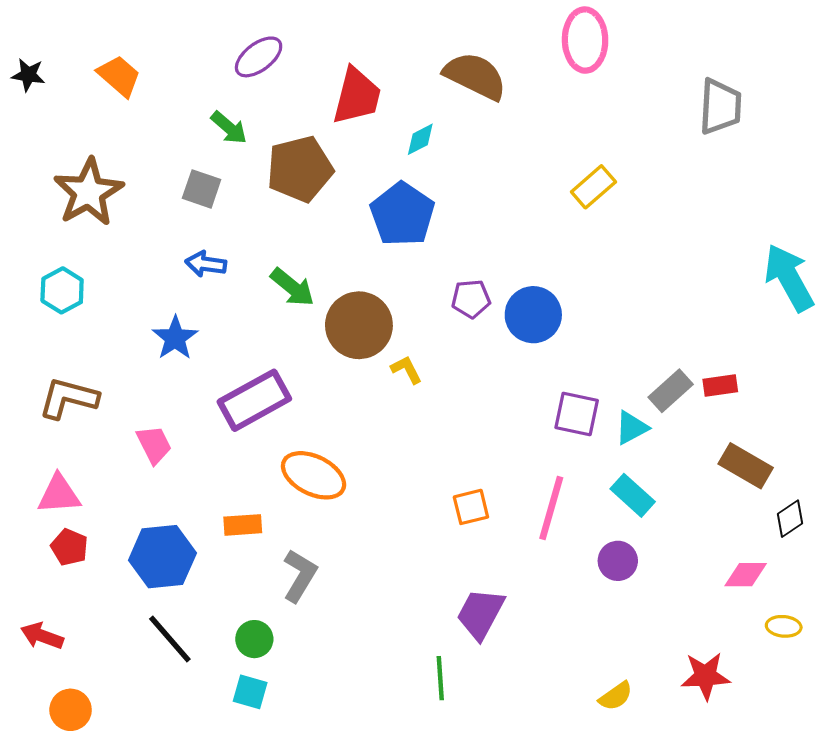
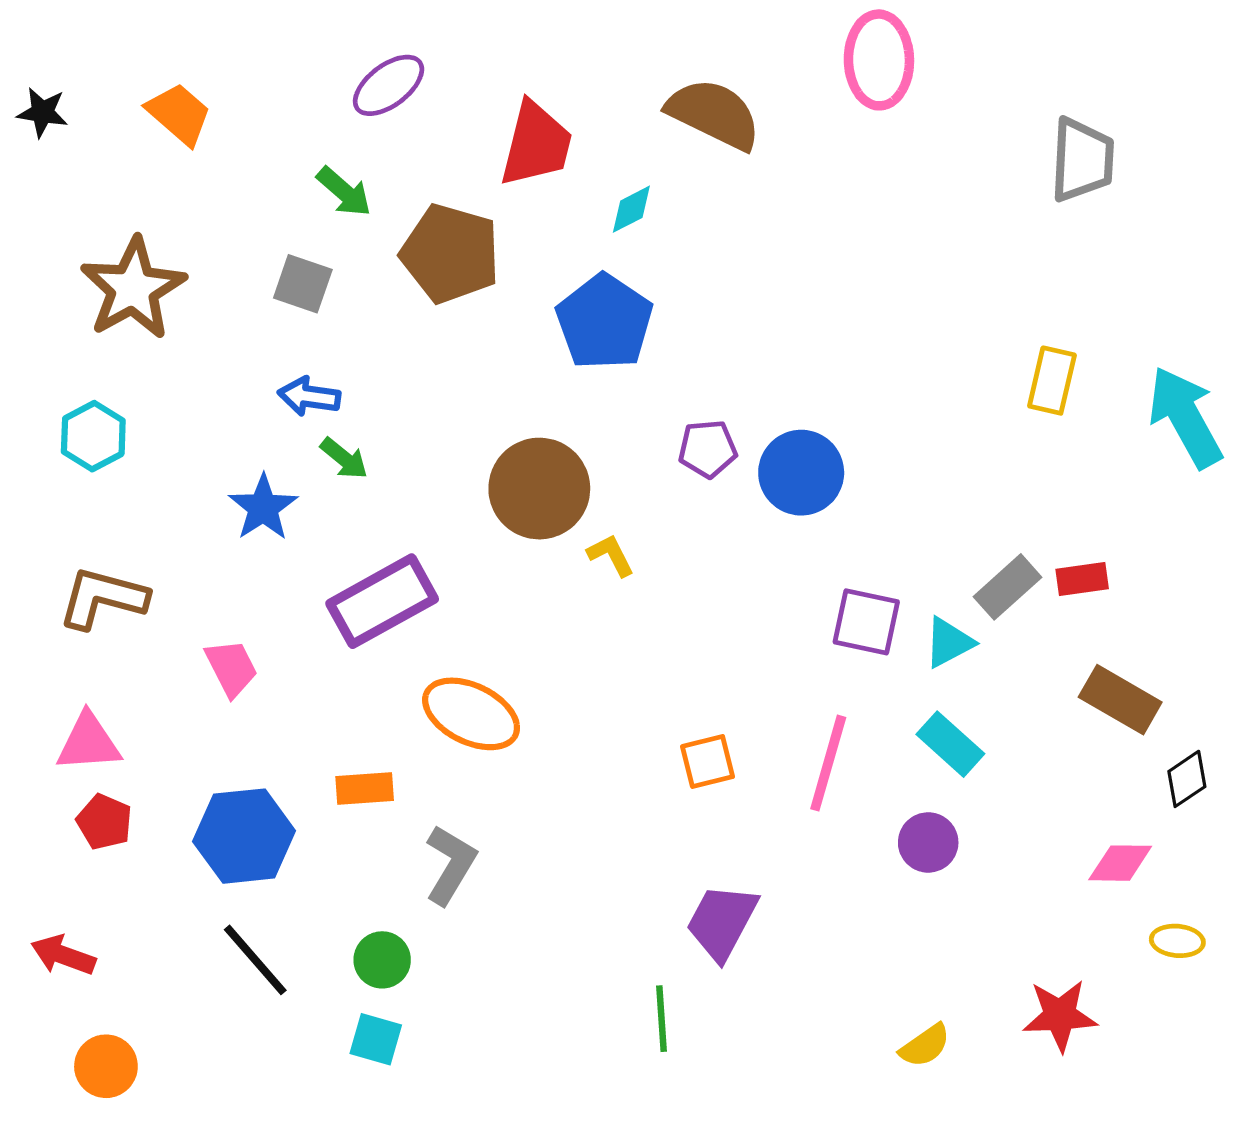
brown pentagon: (300, 169) -> (450, 254), turned 30
yellow rectangle: (593, 187) -> (1052, 381), moved, turned -36
green arrow: (292, 287) -> (344, 458), moved, size x0.7

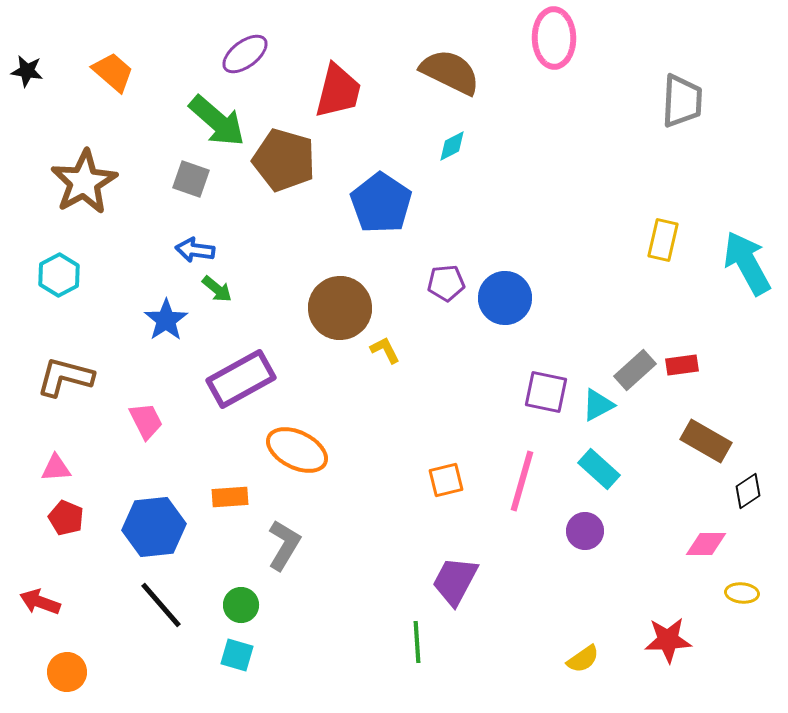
green arrow: (344, 192) -> (217, 121), size x1.6
cyan diamond: (631, 209) -> (452, 146), moved
pink triangle: (89, 742) -> (56, 468), size x0.7

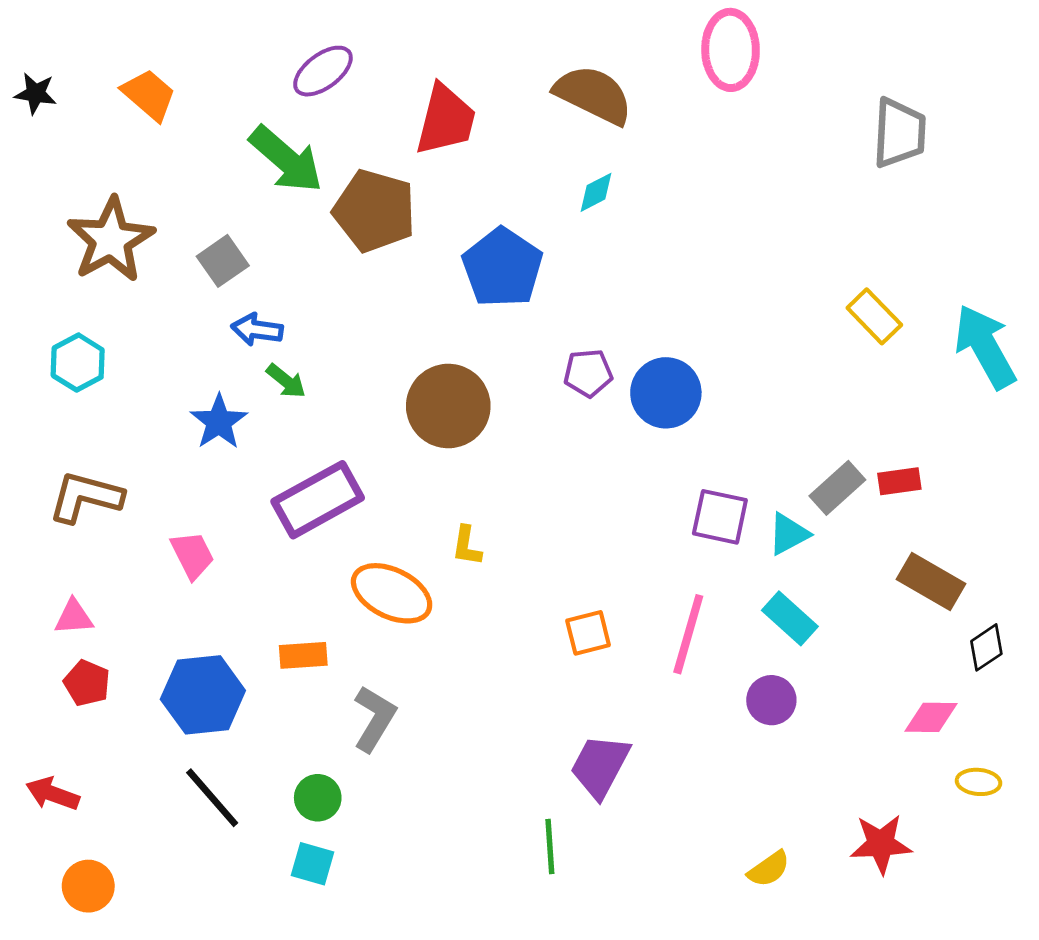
gray square: (191, 179) -> (223, 261), moved, turned 36
yellow rectangle: (663, 240) -> (874, 316), turned -57
yellow L-shape: (385, 350) -> (467, 546), moved, turned -144

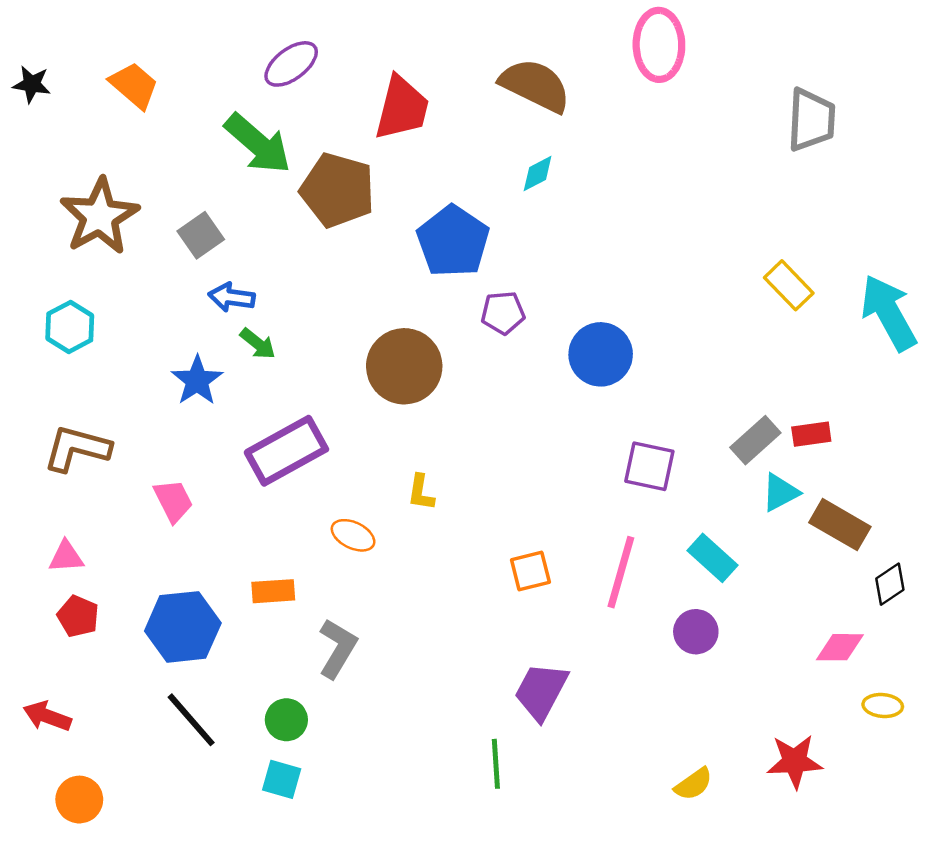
purple pentagon: (588, 373) -> (503, 313), moved
cyan triangle: (789, 534) -> (780, 492), moved
orange ellipse: (392, 593) -> (353, 535), size x0.6

